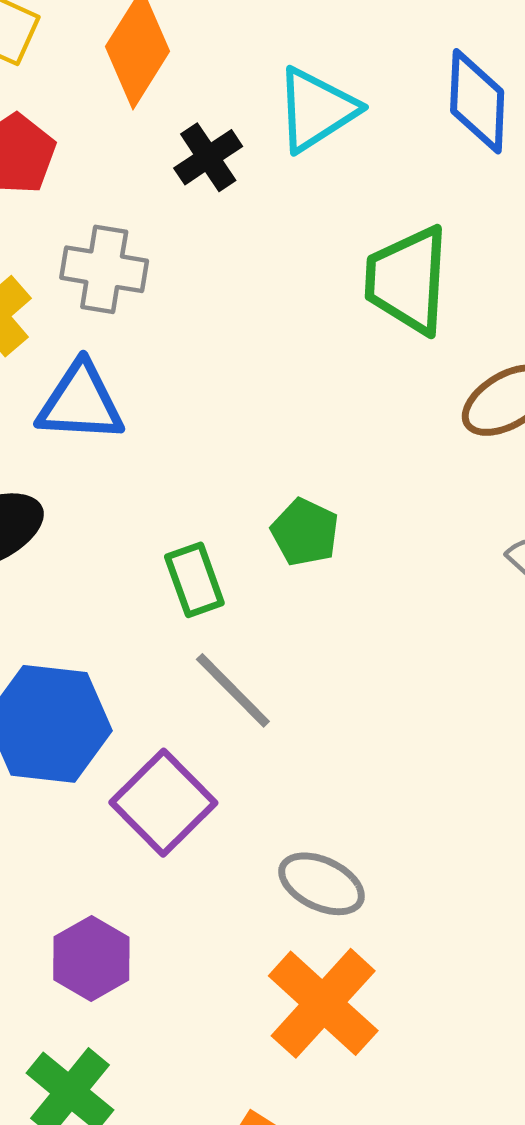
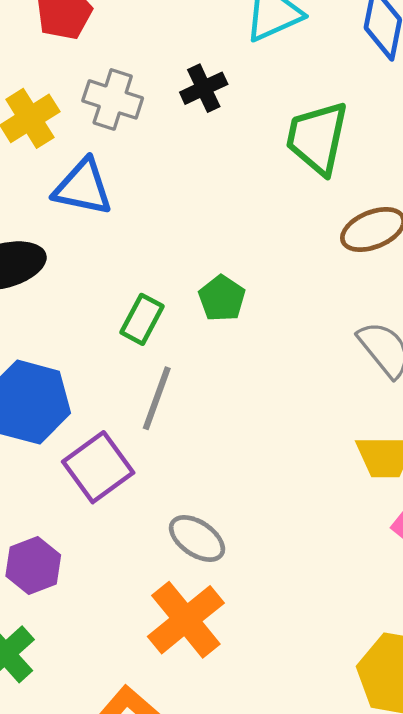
black cross: (208, 157) -> (204, 88), moved
green rectangle: (194, 580) -> (142, 319), turned 39
gray line: (233, 690) -> (157, 398), turned 56

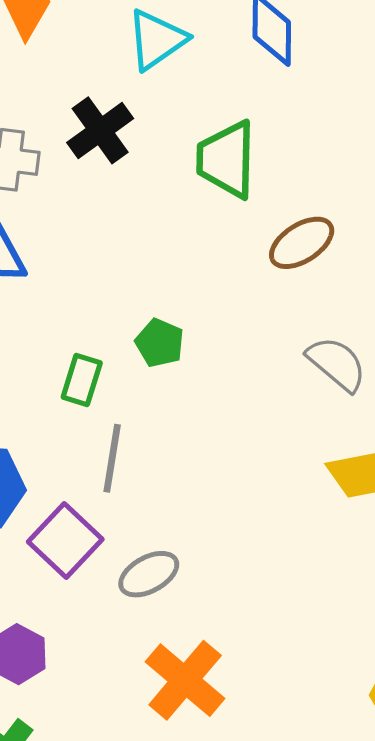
black cross: (204, 88) -> (100, 130), size x1.4
gray ellipse: (197, 538) -> (149, 574), moved, turned -52

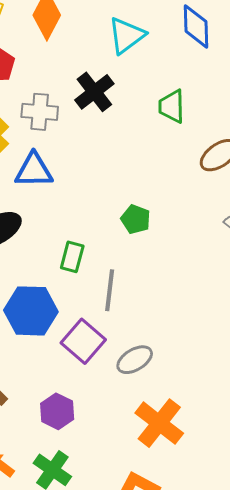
green trapezoid: (226, 159) -> (172, 106), size x0.7
green rectangle: (82, 380) -> (72, 257), moved

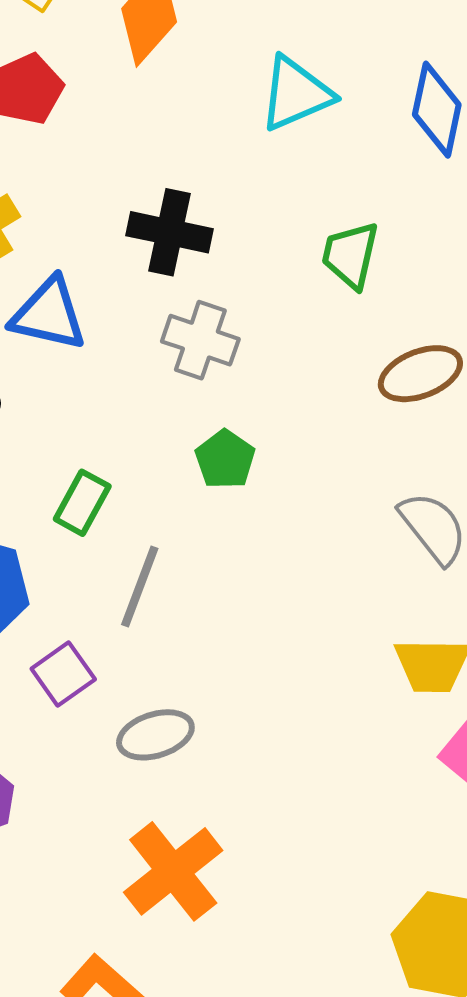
black cross: (94, 92) -> (170, 232), moved, turned 36
gray cross: (40, 112) -> (200, 340), moved
purple square: (83, 341) -> (63, 674), size x0.7

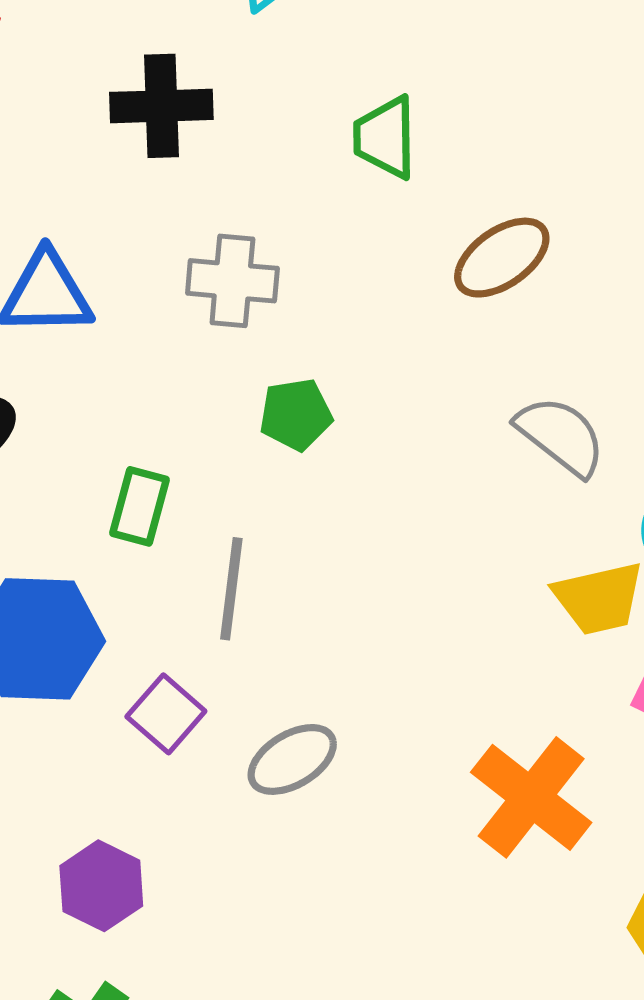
black cross: (170, 232) -> (161, 106), moved
green pentagon: (225, 459) -> (296, 414), turned -30
orange cross: (173, 871) -> (531, 797), moved

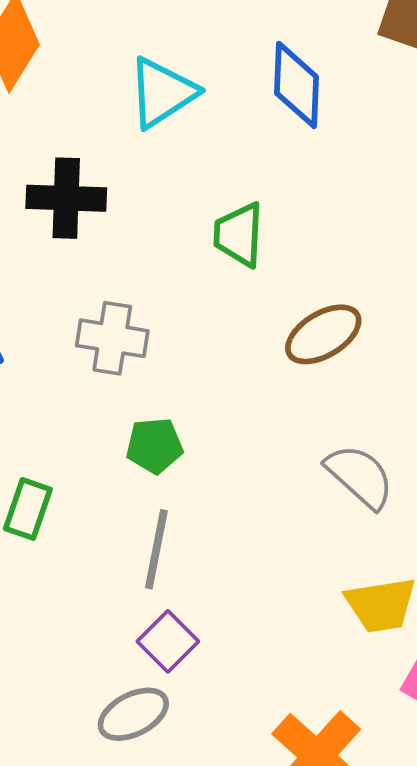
gray line: (231, 589) -> (156, 549), moved
purple square: (166, 714) -> (168, 641), moved

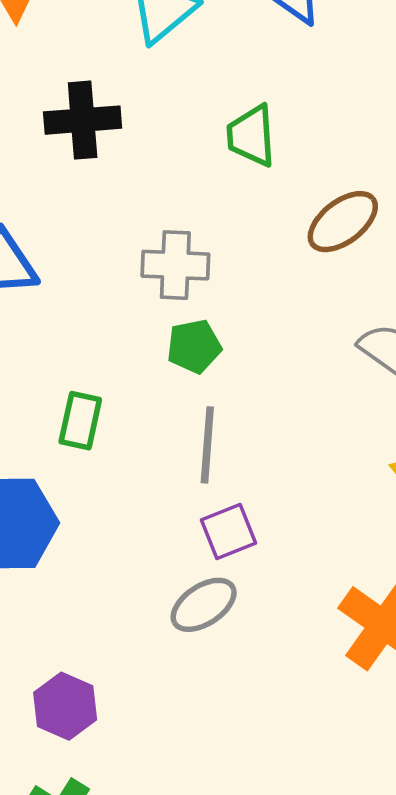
gray cross: (112, 338) -> (175, 265), moved
purple square: (168, 641) -> (228, 531), turned 30

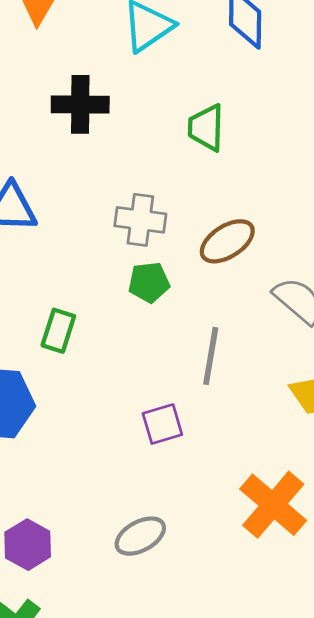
brown ellipse: (343, 222) -> (227, 241), moved
gray line: (207, 445) -> (211, 356), moved
gray ellipse: (204, 605) -> (140, 536), moved

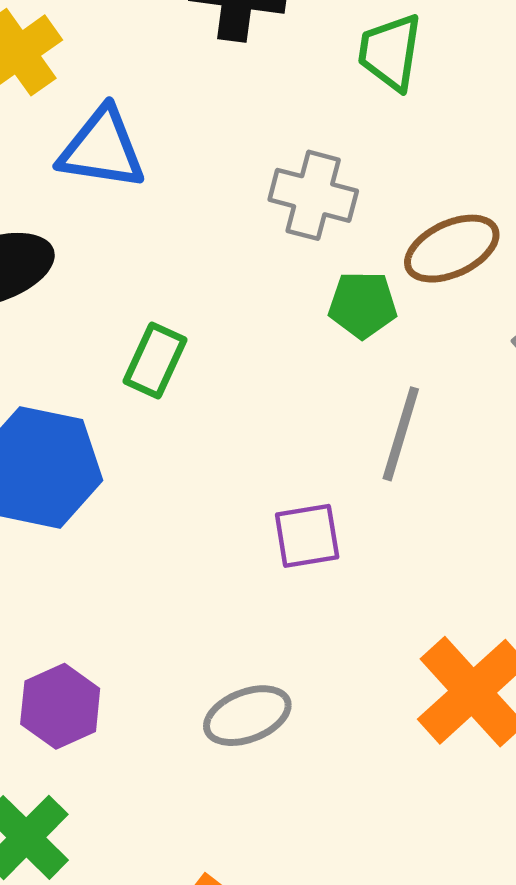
green trapezoid: (206, 128) -> (390, 52), moved
green pentagon: (149, 282) -> (363, 305), moved

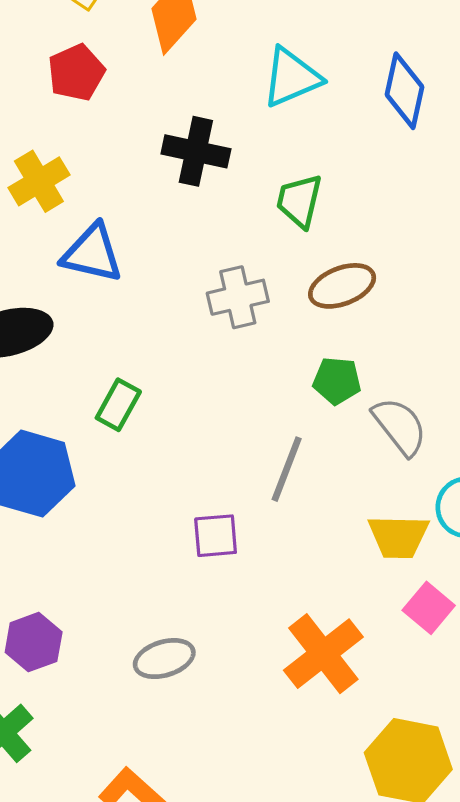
gray cross: (313, 195) -> (238, 297), turned -32
brown ellipse: (452, 249) -> (342, 286), moved
green pentagon: (363, 305) -> (337, 381), moved

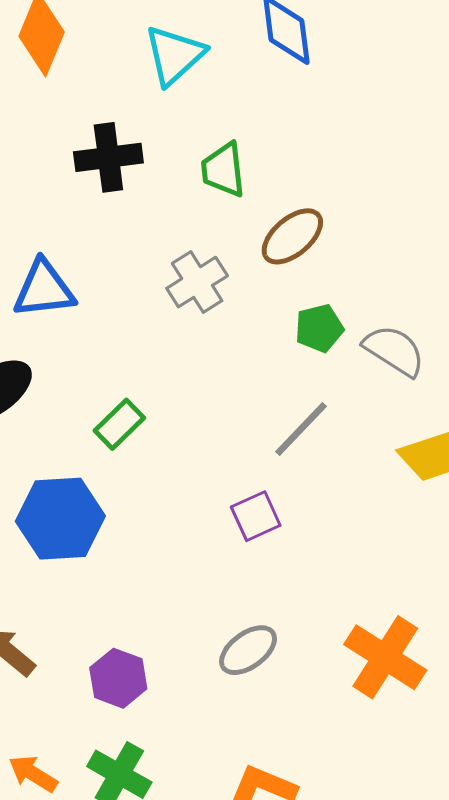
green rectangle: (118, 405) -> (119, 424), turned 36
gray line: (287, 469) -> (301, 429), turned 42
orange cross: (323, 654) -> (385, 657), moved

